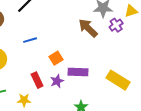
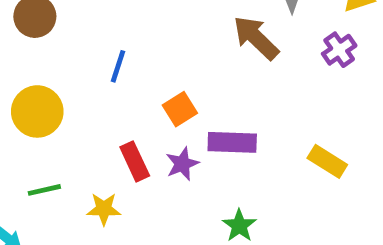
purple cross: (116, 25) -> (339, 50), moved
blue line: (30, 40) -> (118, 66), turned -56
yellow rectangle: (118, 80) -> (327, 161), size x0.7

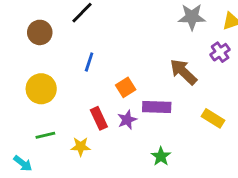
brown arrow: (256, 38) -> (183, 72), moved

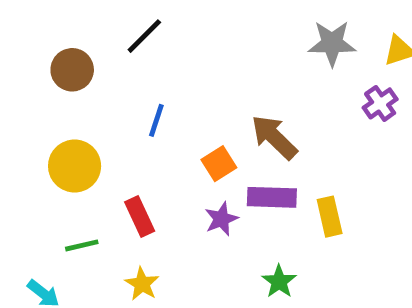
brown arrow: (183, 72) -> (274, 137), moved
red rectangle: (99, 118) -> (140, 217), moved
yellow rectangle: (213, 118) -> (330, 217), moved, turned 45
yellow star: (81, 147) -> (142, 284), moved, turned 30

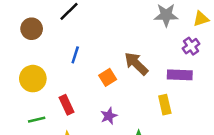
purple rectangle: (272, 197) -> (180, 75), moved
purple star: (221, 219) -> (109, 116), moved

